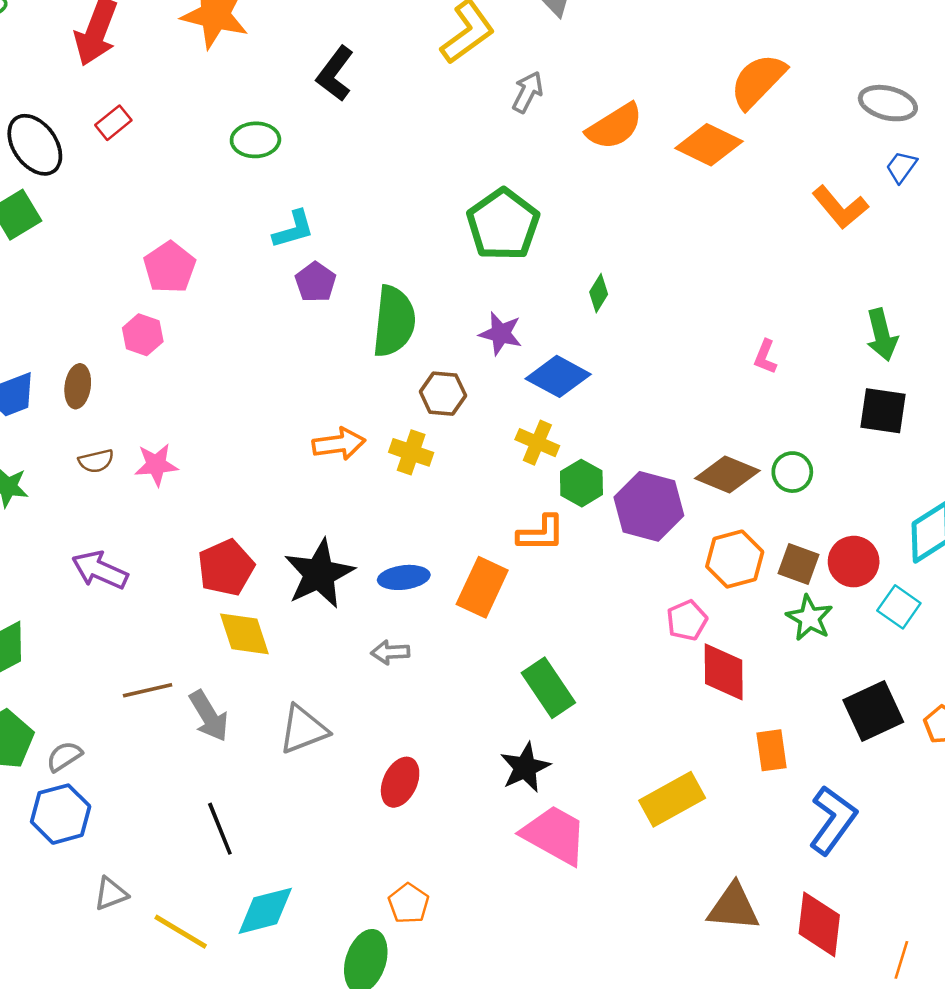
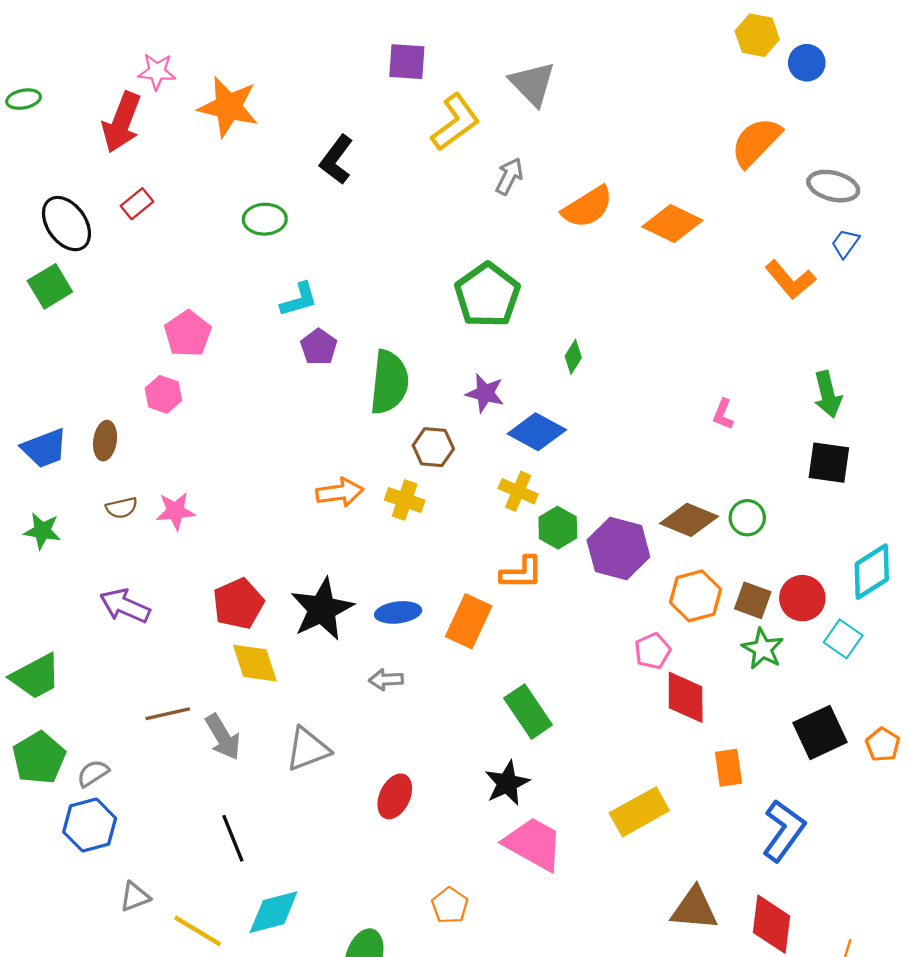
orange semicircle: (758, 81) -> (756, 142), moved
orange pentagon: (409, 903) -> (450, 905), moved

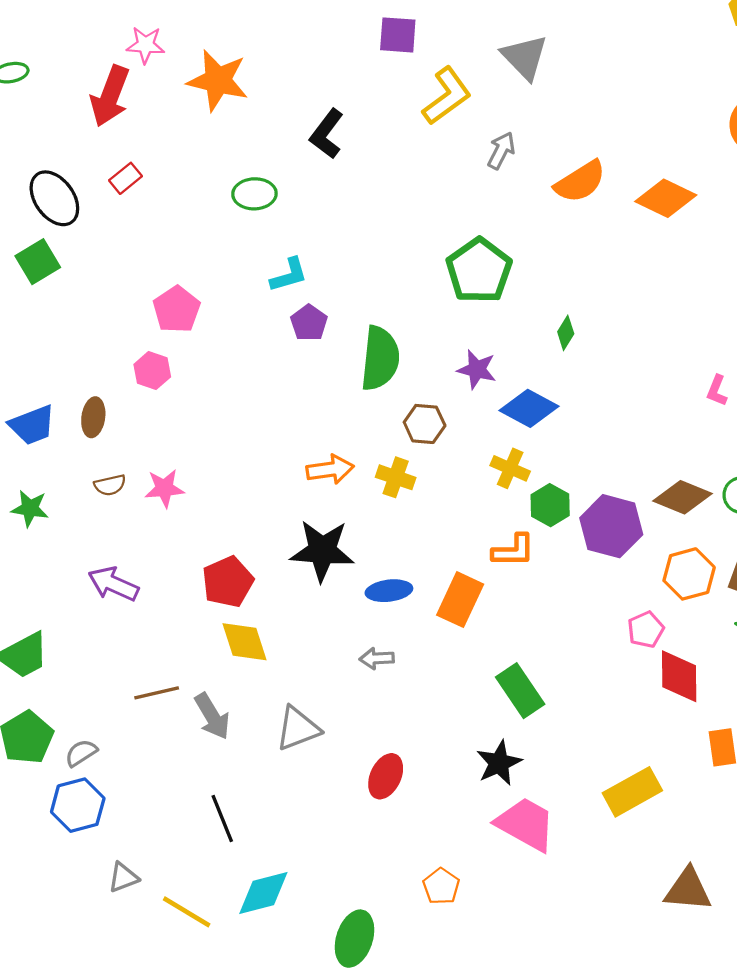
black star: (322, 609) -> (322, 551), moved, turned 30

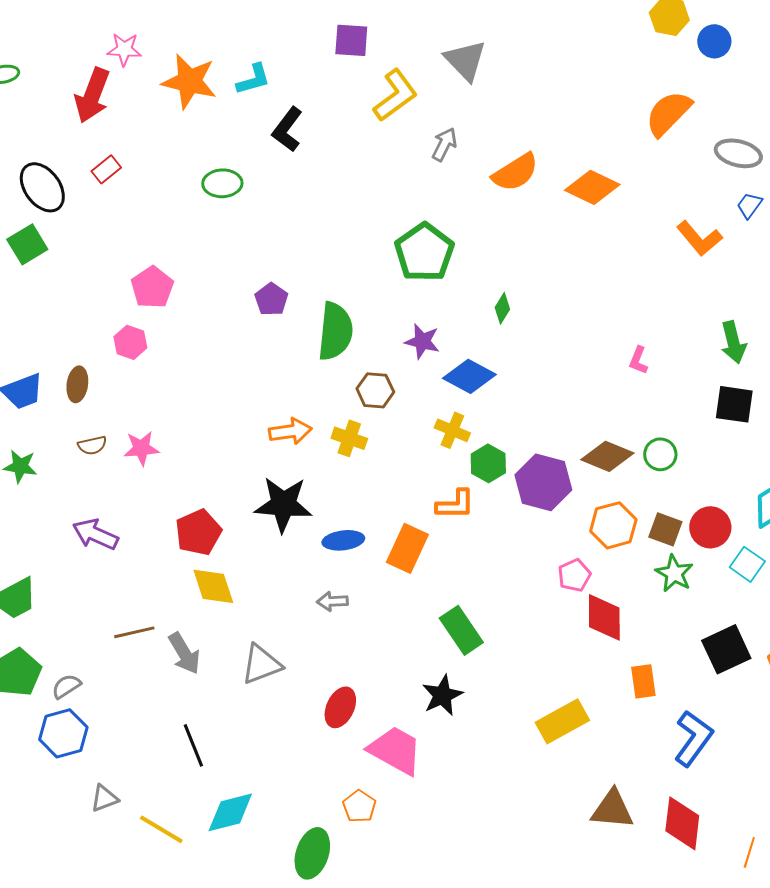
cyan L-shape: (289, 275) -> (253, 79), moved
pink trapezoid: (526, 824) -> (395, 750), moved
orange pentagon: (441, 886) -> (359, 806), moved

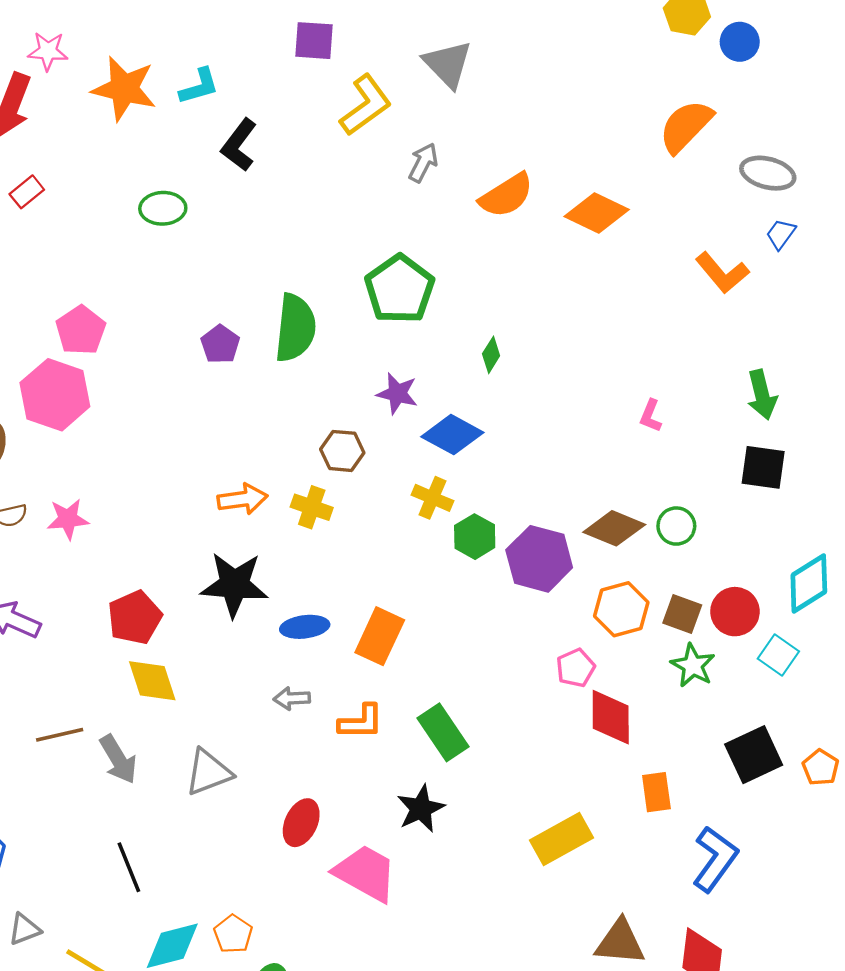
green semicircle: (335, 331) -> (295, 328), moved
pink hexagon: (130, 342) -> (55, 395), size x1.8
orange L-shape: (455, 504) -> (361, 722), moved
orange pentagon: (359, 806) -> (233, 934), moved

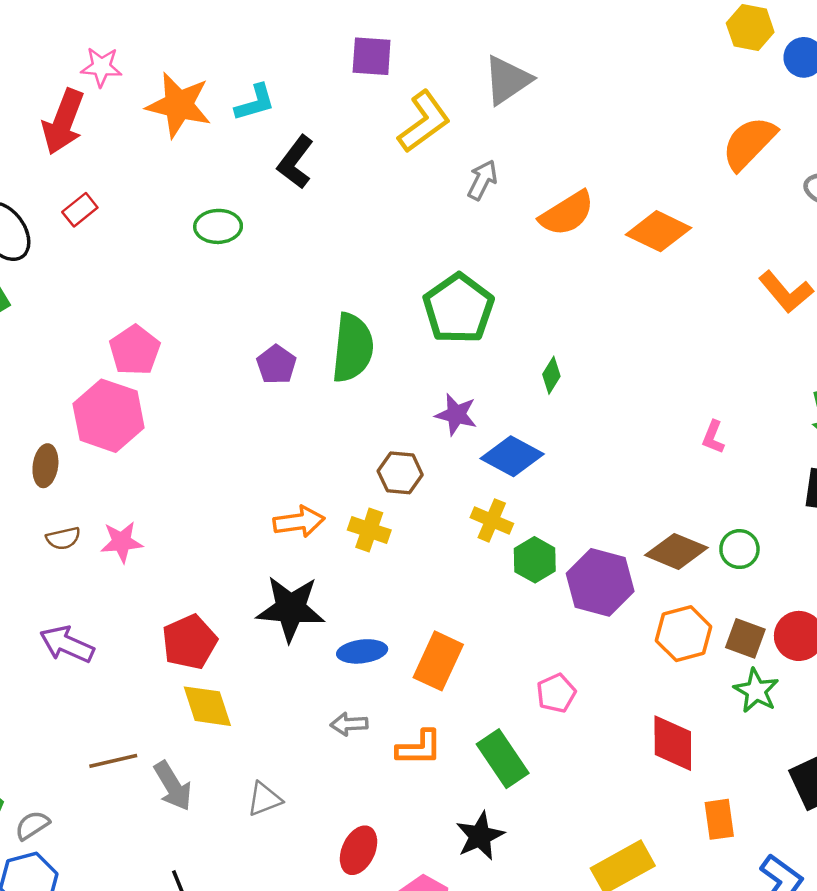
gray triangle: (448, 64) -> (507, 80), turned 40
pink pentagon: (576, 668) -> (556, 693), moved
gray triangle: (209, 772) -> (264, 799), size x0.7

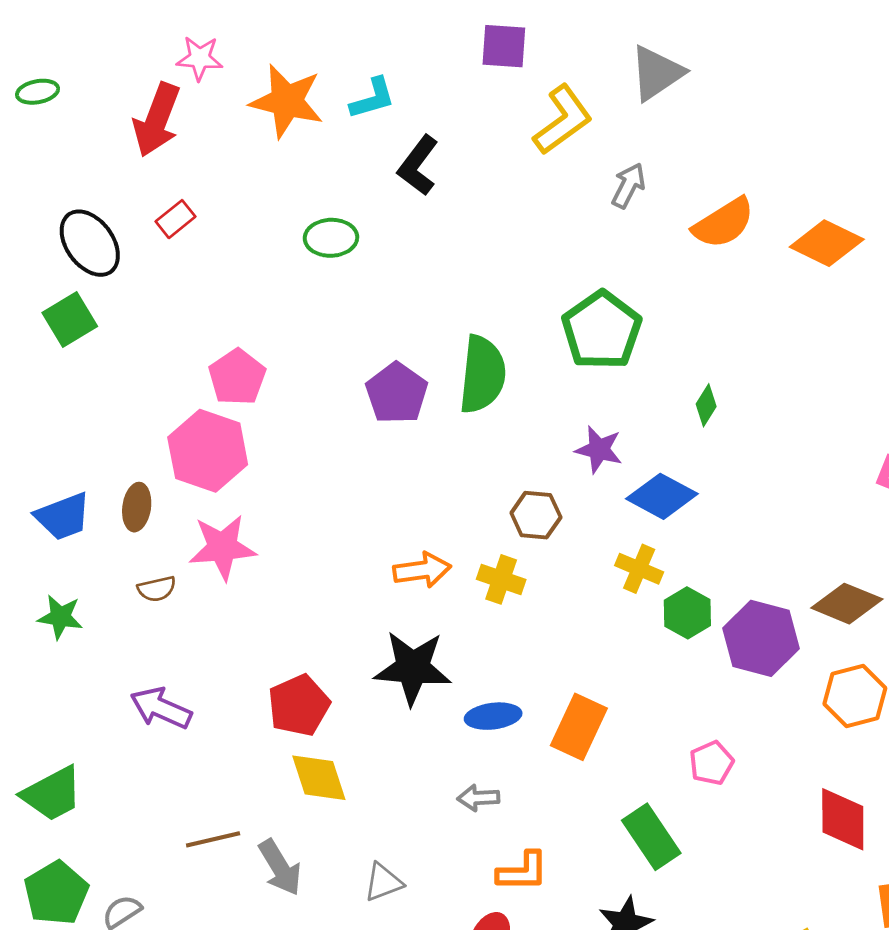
purple pentagon: (276, 365) -> (397, 393), size x1.4
pink star: (122, 542) -> (222, 547), moved, size x1.4
orange L-shape: (419, 748) -> (523, 872), moved

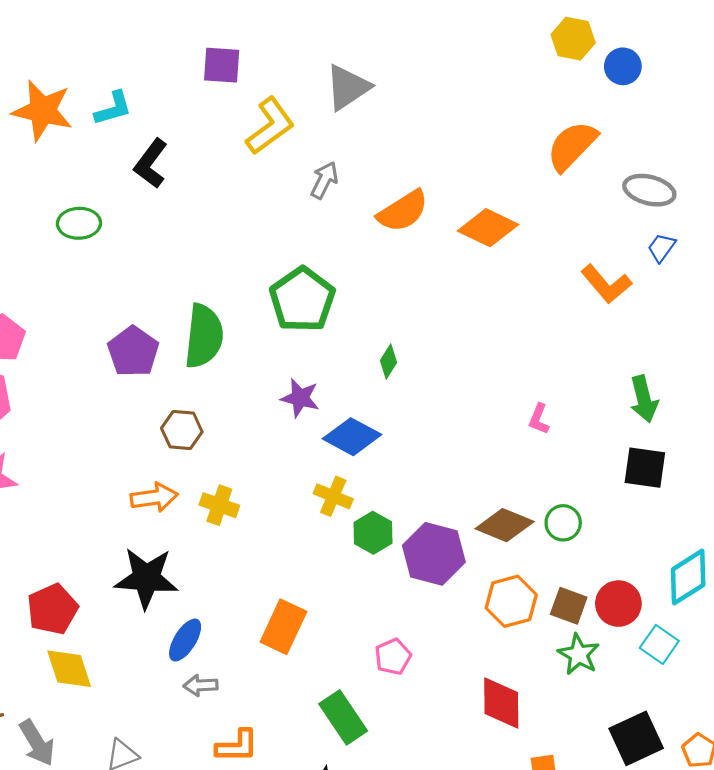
brown hexagon: (536, 515) -> (182, 430), moved
blue ellipse: (493, 716) -> (185, 640), moved, turned -51

